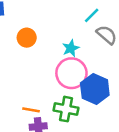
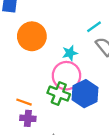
orange circle: (27, 38) -> (32, 36), size x1.6
green cross: (66, 109) -> (59, 94), moved

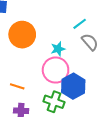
green cross: (59, 94) -> (54, 102), moved
orange line: (24, 102) -> (17, 86), moved

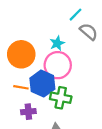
orange circle: (22, 35) -> (21, 54), moved
blue hexagon: (73, 86) -> (42, 84), moved

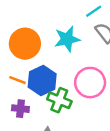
cyan star: (57, 43) -> (67, 39), size x1.5
pink circle: (58, 65) -> (90, 83), moved

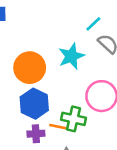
orange line: (17, 80) -> (58, 127), moved
blue hexagon: (42, 81) -> (34, 104), moved

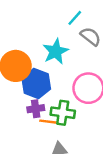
blue hexagon: (34, 104) -> (36, 84), moved
purple cross: (36, 134) -> (36, 109), moved

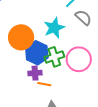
green cross: (63, 113) -> (54, 57), moved, turned -30

